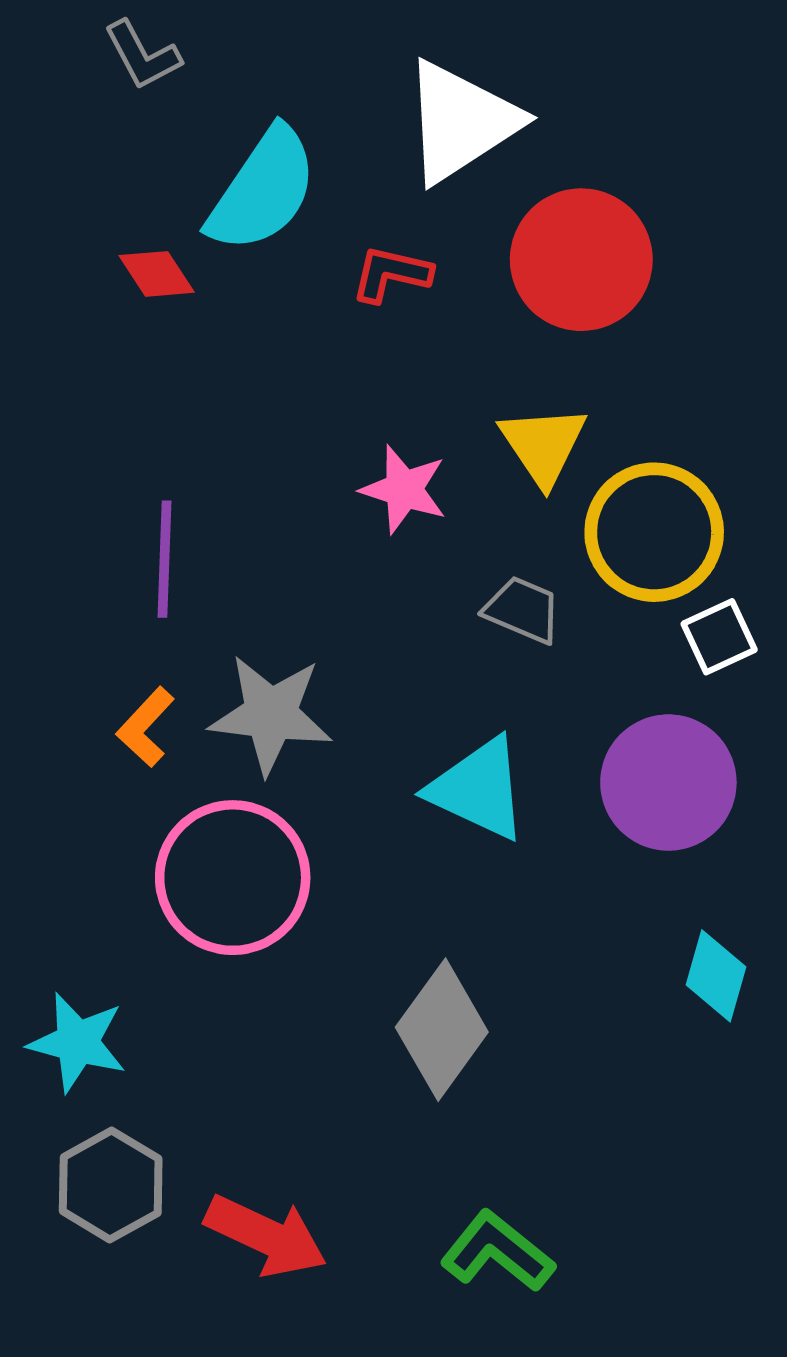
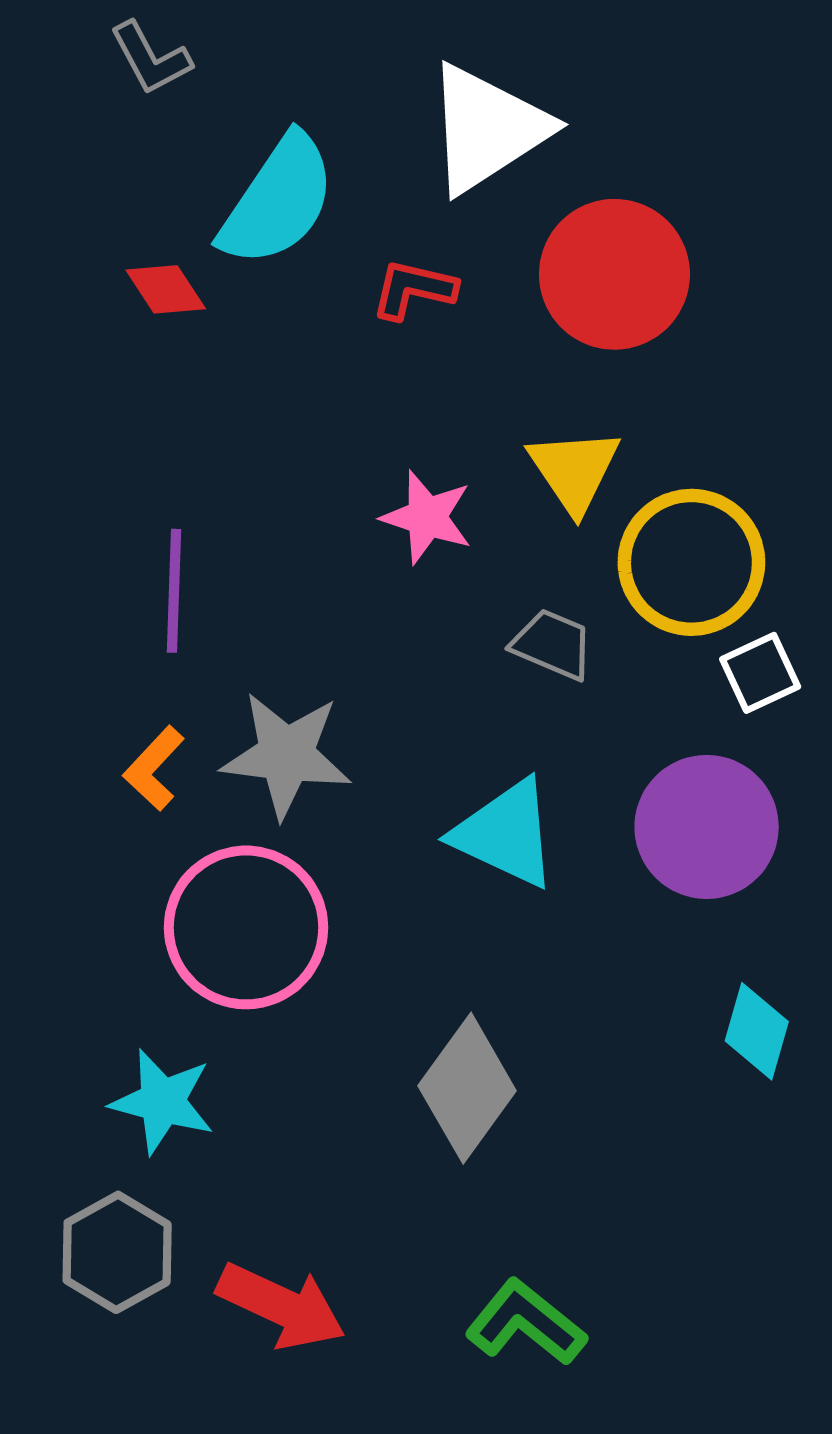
cyan star: (77, 1042) -> (162, 1102), moved

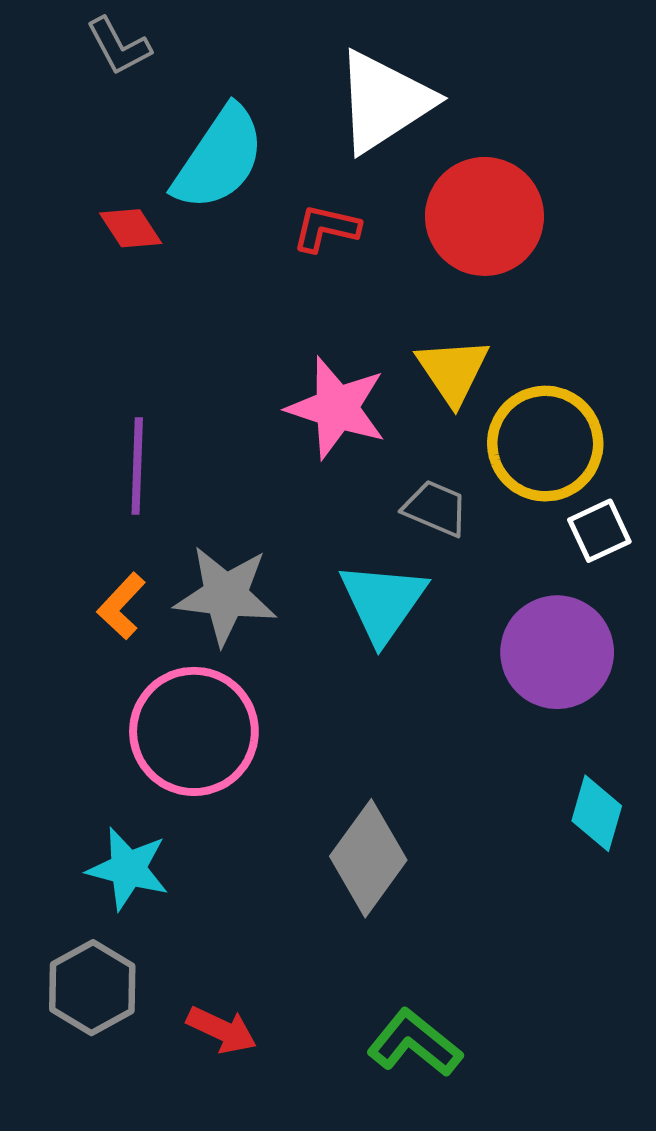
pink star: (427, 517) -> (337, 408), size x1.4
cyan triangle: (506, 834) -> (383, 602), moved, turned 40
red arrow: (281, 1306) -> (222, 1030), size x0.7

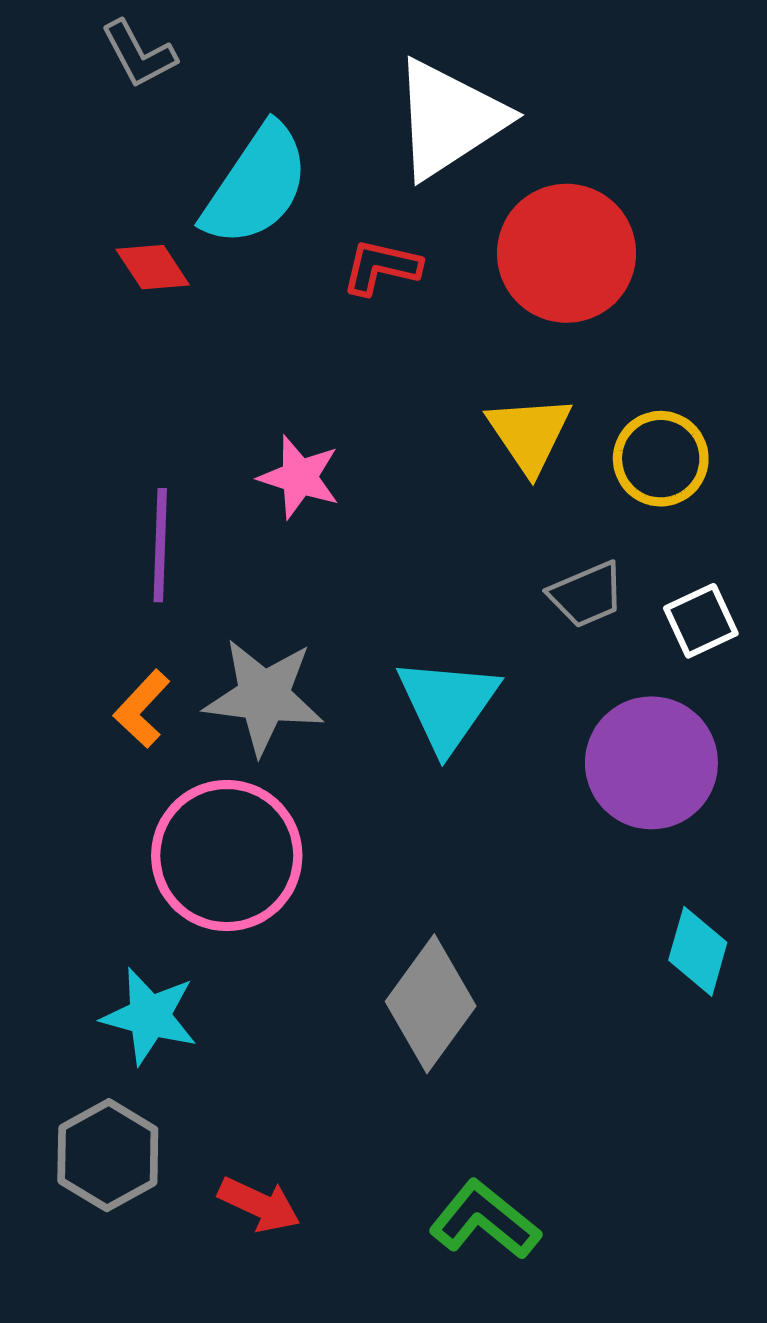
pink star: (337, 408) -> (299, 477), moved, size x0.7
yellow circle: (545, 444) -> (661, 459), moved, size x0.7
gray trapezoid: (436, 508) -> (587, 595), moved, turned 134

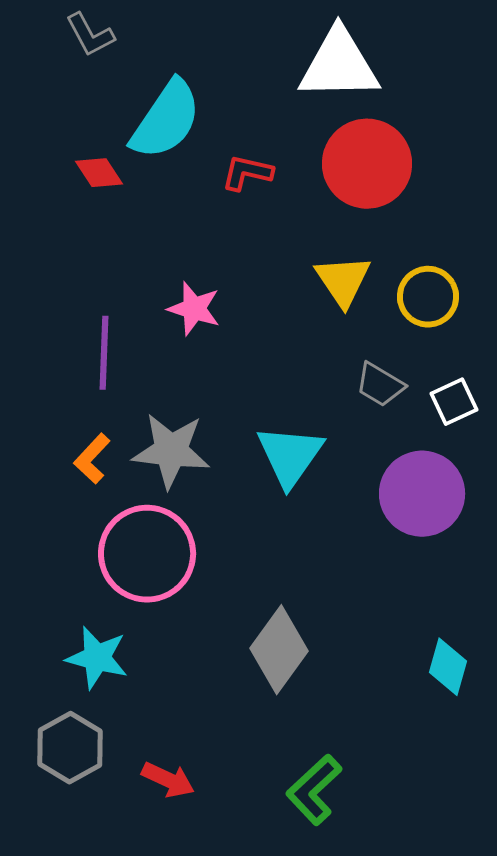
white triangle: (449, 119) -> (339, 65), moved, turned 32
gray trapezoid: (587, 595) -> (380, 385), turned 54
cyan diamond: (698, 951) -> (448, 667), moved
green L-shape: (485, 1220) -> (314, 790), turned -82

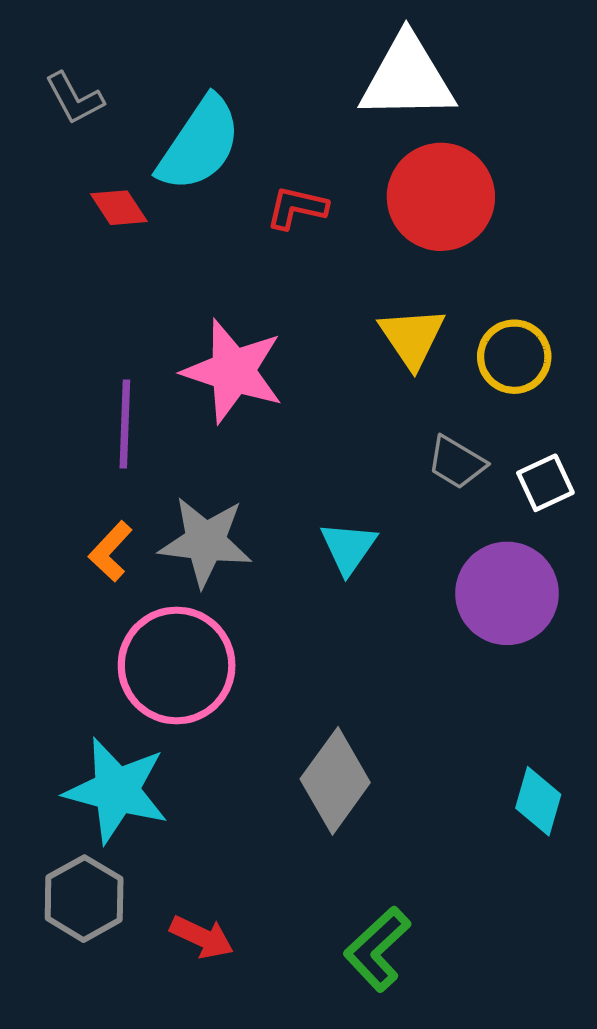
gray L-shape: (90, 35) -> (74, 98), moved
pink star: (194, 309) -> (233, 371), size x1.6
cyan triangle: (290, 456) -> (348, 548), size x0.7
cyan star: (97, 658) -> (116, 790), size x1.4

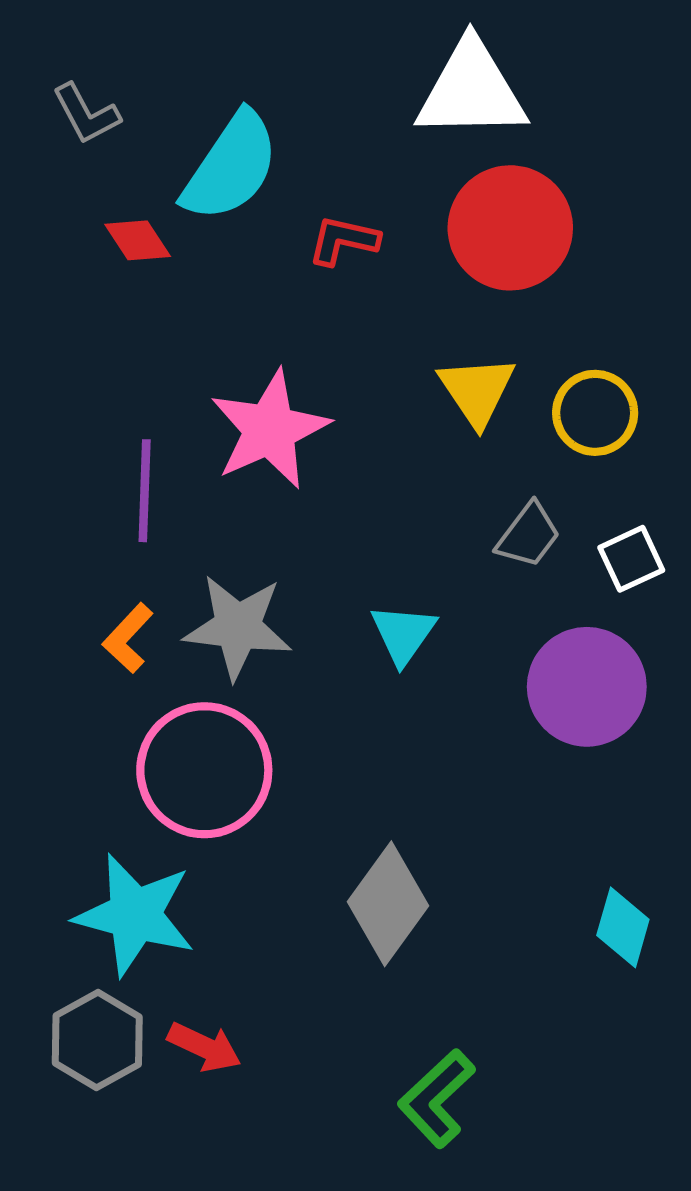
pink star: (233, 371) -> (270, 430), turned 30
gray trapezoid: (457, 462) -> (528, 535), turned -84
red arrow: (202, 937) -> (204, 1047), moved

